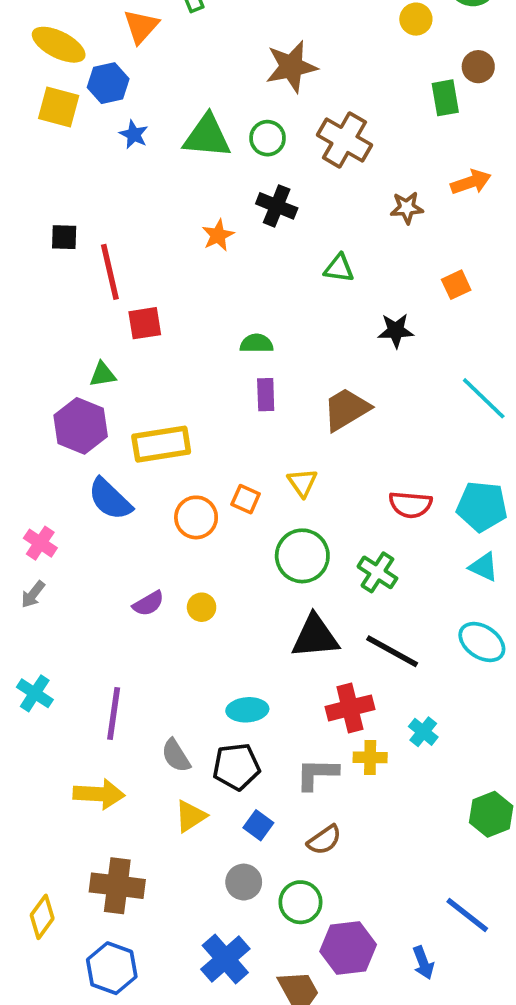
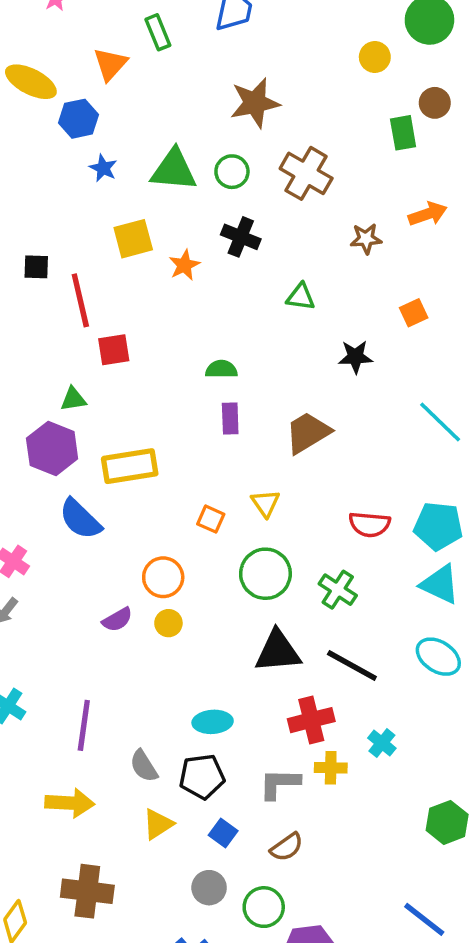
yellow square: (59, 107) -> (133, 239), moved, turned -30
orange circle: (196, 517) -> (163, 577), moved
cyan triangle: (484, 567) -> (440, 584), size x1.4

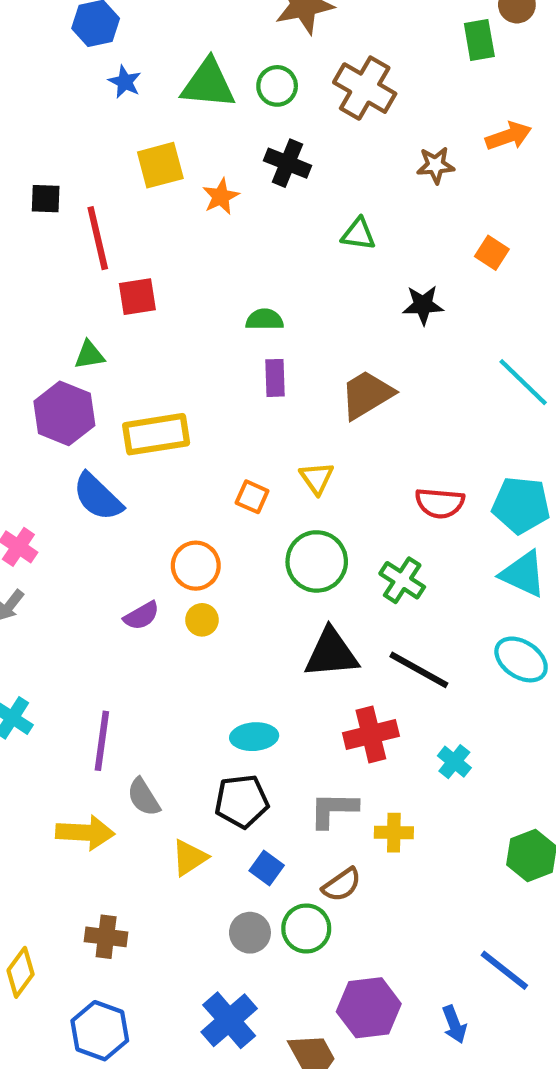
orange square: (414, 313) -> (492, 253), turned -32
gray semicircle: (144, 766) -> (144, 797), moved
yellow cross: (331, 768) -> (394, 833), moved
brown cross: (87, 891) -> (106, 937), size x0.7
green circle: (264, 907) -> (306, 928), moved

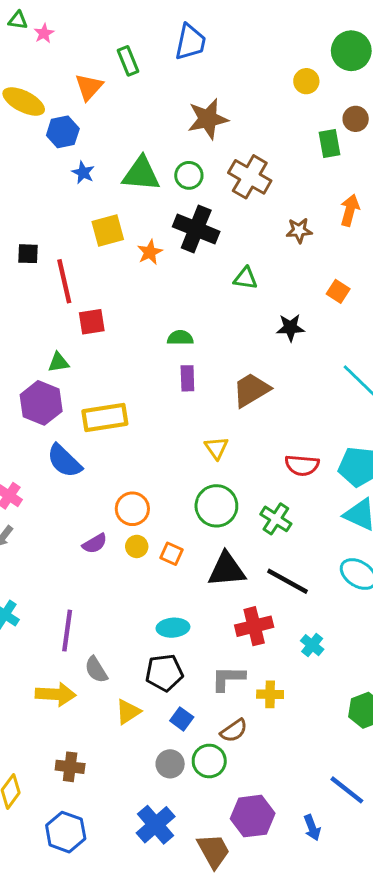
orange arrow: (509, 136) -> (350, 210), turned -56
black cross: (287, 163) -> (196, 229), size x1.4
orange square: (252, 497) -> (172, 554), moved

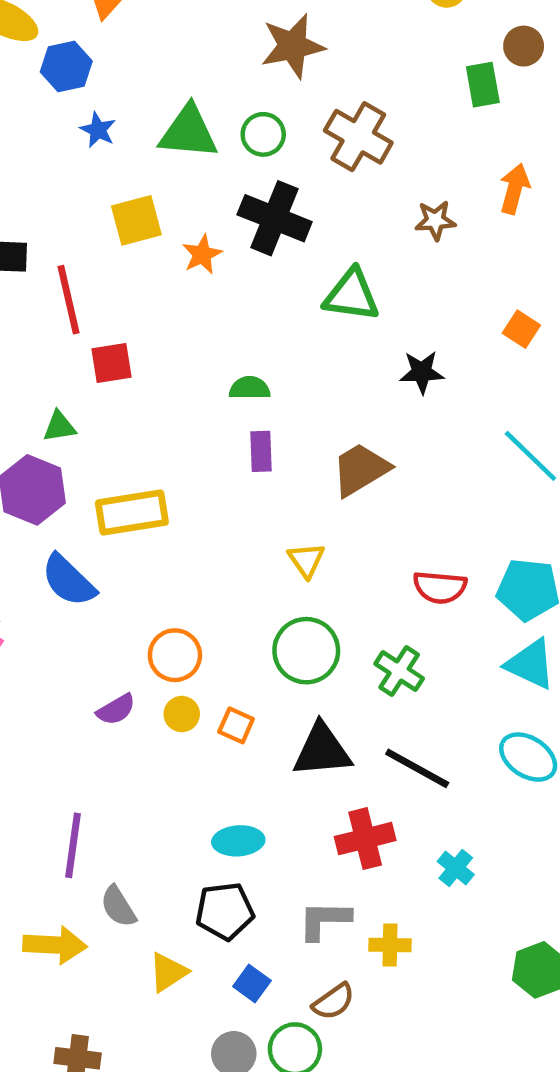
green triangle: (245, 278) -> (352, 295), size x1.5
orange square: (338, 291) -> (521, 329), moved

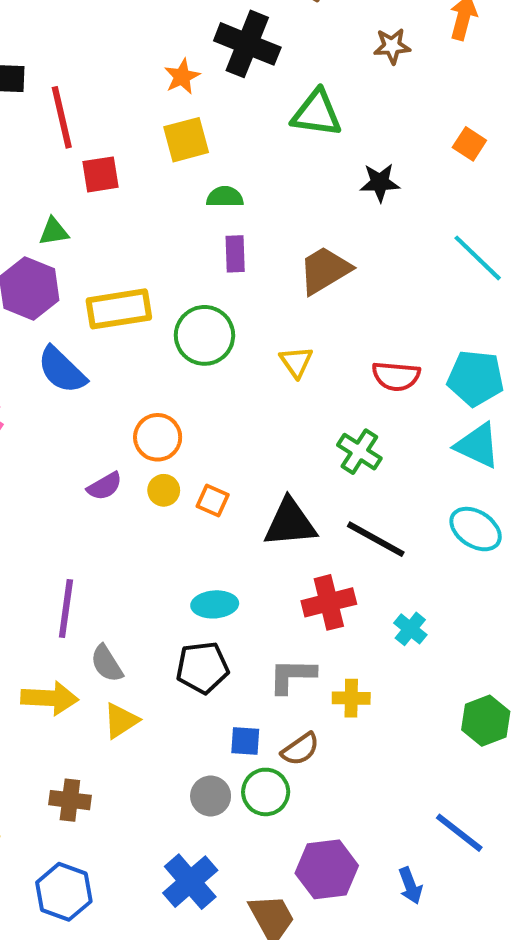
yellow square: (136, 220) -> (186, 140), moved
yellow triangle: (306, 560) -> (296, 362), moved
green circle: (306, 651) -> (204, 335), moved
yellow triangle: (168, 972) -> (121, 721), moved
blue square: (252, 983) -> (245, 741), moved, turned -32

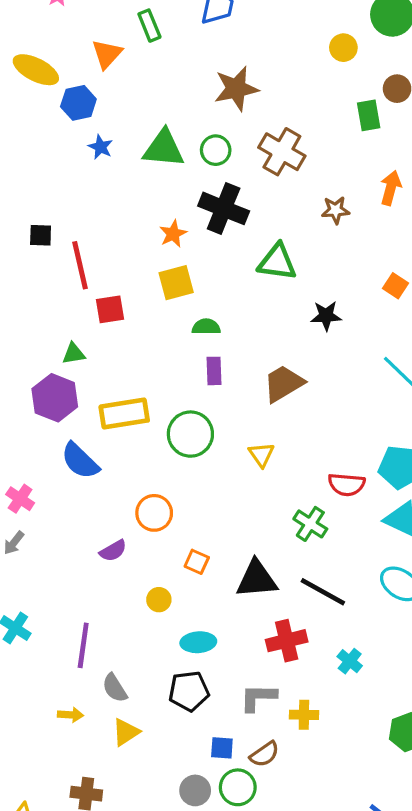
red semicircle: (396, 376) -> (347, 485), moved
yellow circle: (164, 490) -> (159, 600), moved
yellow arrow: (50, 698) -> (71, 715), size x0.6

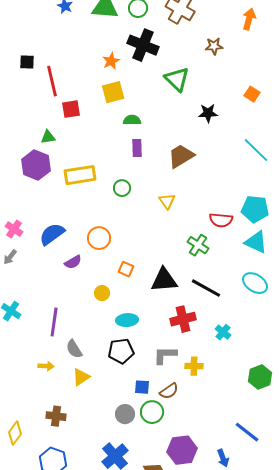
orange arrow: (391, 188) -> (249, 19), moved
green triangle: (277, 262) -> (177, 79), turned 36
green circle: (190, 434) -> (122, 188), size x0.6
blue semicircle: (80, 461) -> (52, 234), moved, turned 100

